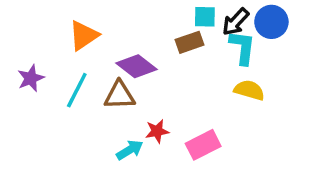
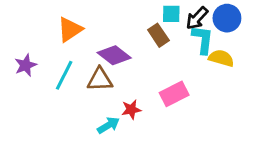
brown rectangle: (189, 42) -> (158, 35), turned 75
yellow semicircle: (249, 90) -> (221, 58), moved
pink rectangle: (203, 145) -> (174, 94), moved

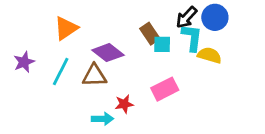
cyan square: (171, 14) -> (162, 44), moved
cyan arrow: (108, 125) -> (103, 119), turned 30

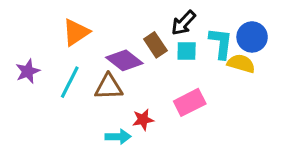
black arrow: (186, 17) -> (183, 23), moved
blue circle: (215, 17) -> (252, 37), moved
brown rectangle: (150, 34) -> (155, 45), moved

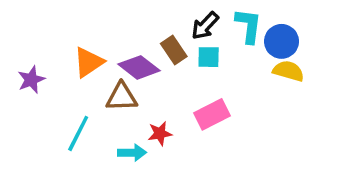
orange triangle: (76, 32) -> (89, 62), moved
cyan L-shape: (221, 43) -> (248, 26), moved
yellow semicircle: (241, 63) -> (288, 71), moved
cyan line: (70, 82) -> (78, 133), moved

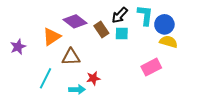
purple diamond: (139, 67) -> (75, 21), moved
pink rectangle: (212, 114) -> (151, 67), moved

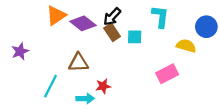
black arrow: (120, 15) -> (112, 17), moved
blue circle: (164, 24) -> (206, 27), moved
orange triangle: (52, 37) -> (56, 15), moved

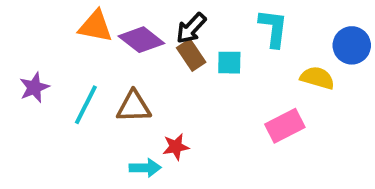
orange triangle: (56, 15) -> (95, 26), turned 45
cyan line: (50, 86) -> (86, 105), moved

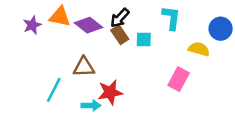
purple star: (34, 87) -> (32, 25), moved
cyan line: (86, 105) -> (54, 90), moved
pink rectangle: (285, 126) -> (179, 79), turned -35
red star: (176, 147) -> (110, 92), size x1.5

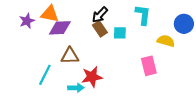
purple diamond: (89, 25) -> (60, 28), moved, turned -40
pink rectangle: (179, 79) -> (149, 66), turned -42

